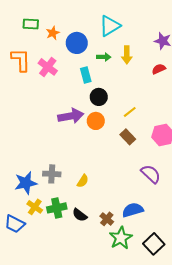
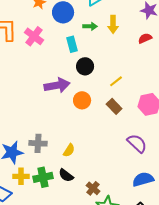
orange circle: (96, 121) -> (82, 100), moved
yellow cross: (35, 207) -> (21, 176), turned -35
blue semicircle: (133, 210) -> (143, 179), moved
black semicircle: (80, 215) -> (66, 175), moved

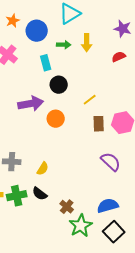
brown rectangle: (114, 106) -> (99, 124), moved, turned 42
blue semicircle: (143, 179) -> (108, 206), moved

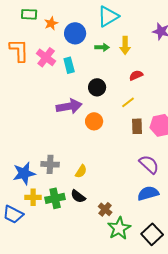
red semicircle: (119, 57) -> (136, 75), moved
cyan rectangle: (46, 63) -> (69, 65), moved
blue semicircle: (108, 206) -> (148, 193), moved

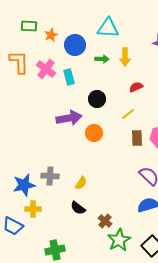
cyan triangle: (108, 16) -> (108, 28), turned 35
green cross: (55, 198) -> (55, 250), moved

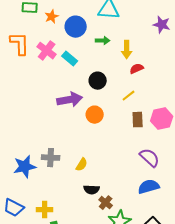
yellow arrow: (125, 57) -> (127, 50), moved
cyan rectangle: (69, 77) -> (70, 59), turned -35
black semicircle: (78, 208) -> (92, 190), moved, turned -35
yellow cross: (33, 209) -> (45, 210), moved

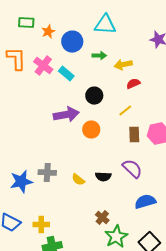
yellow arrow: (127, 50) -> (123, 65), turned 78
purple semicircle: (150, 158) -> (132, 169), moved
yellow semicircle: (82, 165) -> (78, 180), turned 96
black semicircle: (92, 190) -> (103, 177), moved

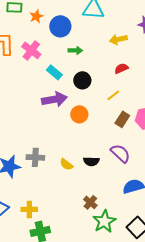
green arrow: (99, 56) -> (75, 50), moved
yellow arrow: (123, 65) -> (118, 39), moved
cyan rectangle: (66, 74) -> (54, 72), moved
brown rectangle: (134, 135) -> (122, 119), turned 35

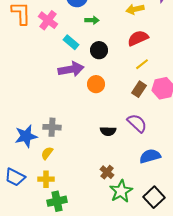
red semicircle: (121, 68) -> (138, 38), size x1.5
yellow line: (113, 95) -> (142, 64), moved
yellow semicircle: (66, 164) -> (47, 153), moved, turned 88

